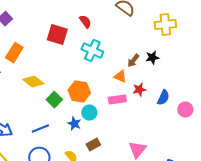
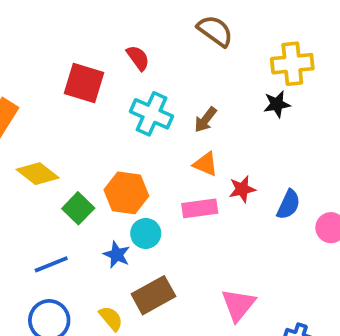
black star: (152, 58) -> (277, 104), moved
brown arrow: (133, 61) -> (205, 120), moved
brown rectangle: (93, 145) -> (153, 295), size x1.5

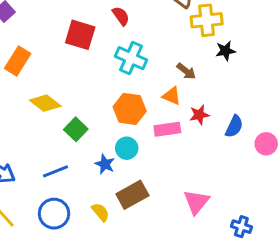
yellow cross: (292, 64) -> (207, 20), moved
brown arrow: (205, 120) -> (186, 71), moved, turned -90
orange hexagon: (126, 193) -> (130, 109), moved

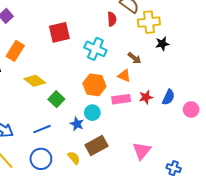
red semicircle: (121, 16) -> (112, 19), moved, turned 32
red square: (80, 35) -> (59, 32), turned -30
red star: (199, 115) -> (146, 97), moved

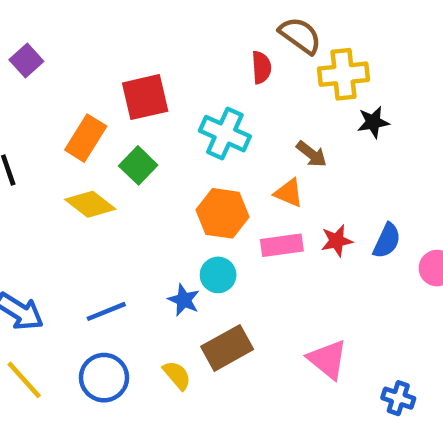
orange rectangle: (15, 51) -> (86, 138), moved
green square: (56, 99) -> (138, 165), moved
pink triangle: (142, 151) -> (328, 359), turned -30

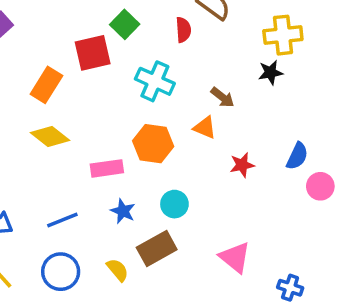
yellow cross: (343, 74) -> (283, 35), moved
green square: (138, 165) -> (125, 24), moved
blue semicircle: (387, 241) -> (297, 156), moved
pink rectangle: (282, 245) -> (107, 168), moved
cyan circle: (218, 275) -> (174, 204), moved

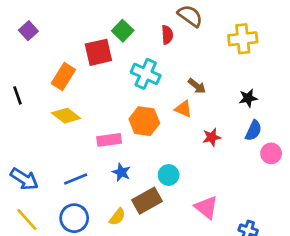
black star: (271, 72) -> (248, 98), moved
cyan circle: (174, 204) -> (169, 175), moved
yellow semicircle: (118, 270) -> (117, 217), turned 78

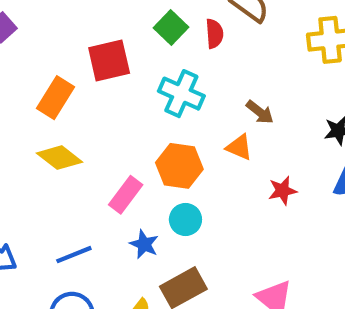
green square: (123, 31) -> (171, 27), moved
pink rectangle: (109, 140) -> (126, 195), turned -45
cyan circle: (169, 175) -> (185, 219), moved

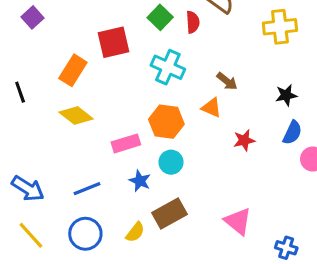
pink rectangle: (126, 195) -> (126, 143), turned 36

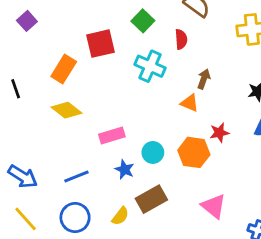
red semicircle: (193, 22) -> (181, 39), moved
brown arrow: (227, 81) -> (204, 79), turned -108
orange hexagon: (166, 122) -> (194, 152), moved

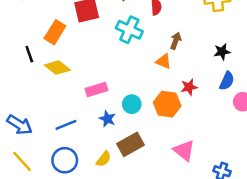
black line: (16, 89) -> (29, 54), moved

